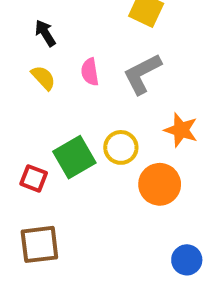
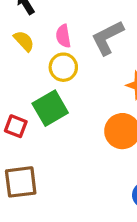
yellow circle: (121, 147) -> (63, 67), moved

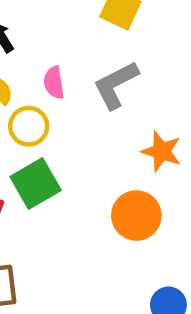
yellow circle: (63, 67) -> (29, 126), moved

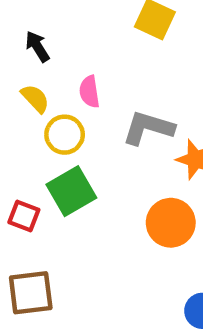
gray L-shape: (116, 85) -> (148, 128), moved, turned 44

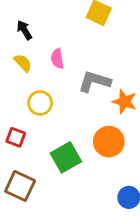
yellow circle: (65, 135) -> (40, 103), moved
green square: (71, 191) -> (66, 157), moved
brown square: (31, 293) -> (20, 186), turned 32

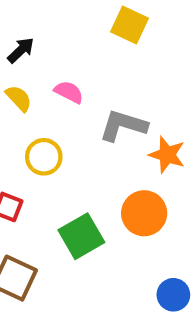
black arrow: (24, 30) -> (21, 50), turned 78
pink semicircle: (57, 59) -> (69, 92), turned 126

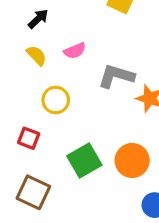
pink semicircle: (69, 92) -> (75, 51), turned 130
orange circle: (144, 213) -> (132, 160), moved

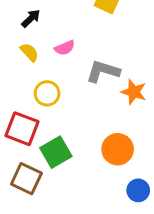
red square: (29, 138) -> (22, 129), size x1.6
green square: (84, 160) -> (56, 152), moved

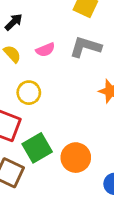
gray L-shape: (103, 71) -> (85, 47), moved
orange circle: (118, 149) -> (76, 158), moved

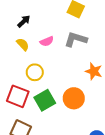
green square: (37, 148) -> (45, 100), moved
orange circle: (76, 158) -> (74, 98), moved

